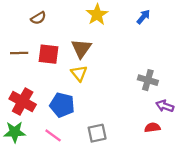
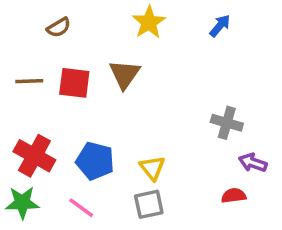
yellow triangle: (79, 73) -> (152, 168), moved

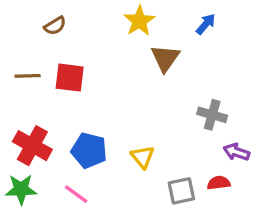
brown triangle: (125, 74) -> (165, 58), moved
gray square: (149, 204) -> (181, 191), moved

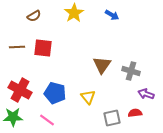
yellow star: (139, 21) -> (74, 13), moved
blue arrow: (206, 24) -> (112, 15), moved, turned 80
brown triangle: (165, 58) -> (102, 65), moved

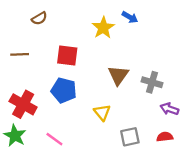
yellow star: (74, 13) -> (103, 28), moved
red square: (43, 48) -> (67, 56), moved
blue pentagon: (55, 93) -> (64, 90), moved
red semicircle: (135, 113) -> (165, 137), moved
green star: (13, 117) -> (15, 136), turned 30

